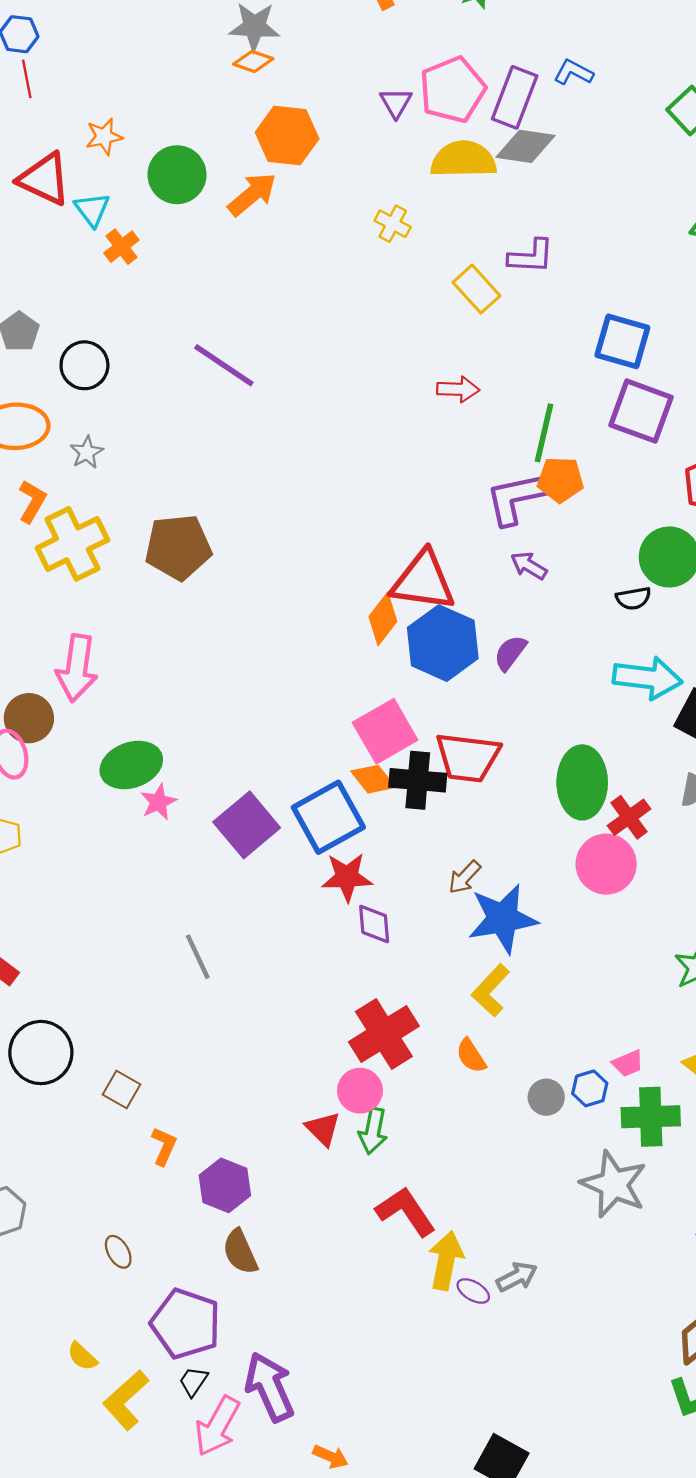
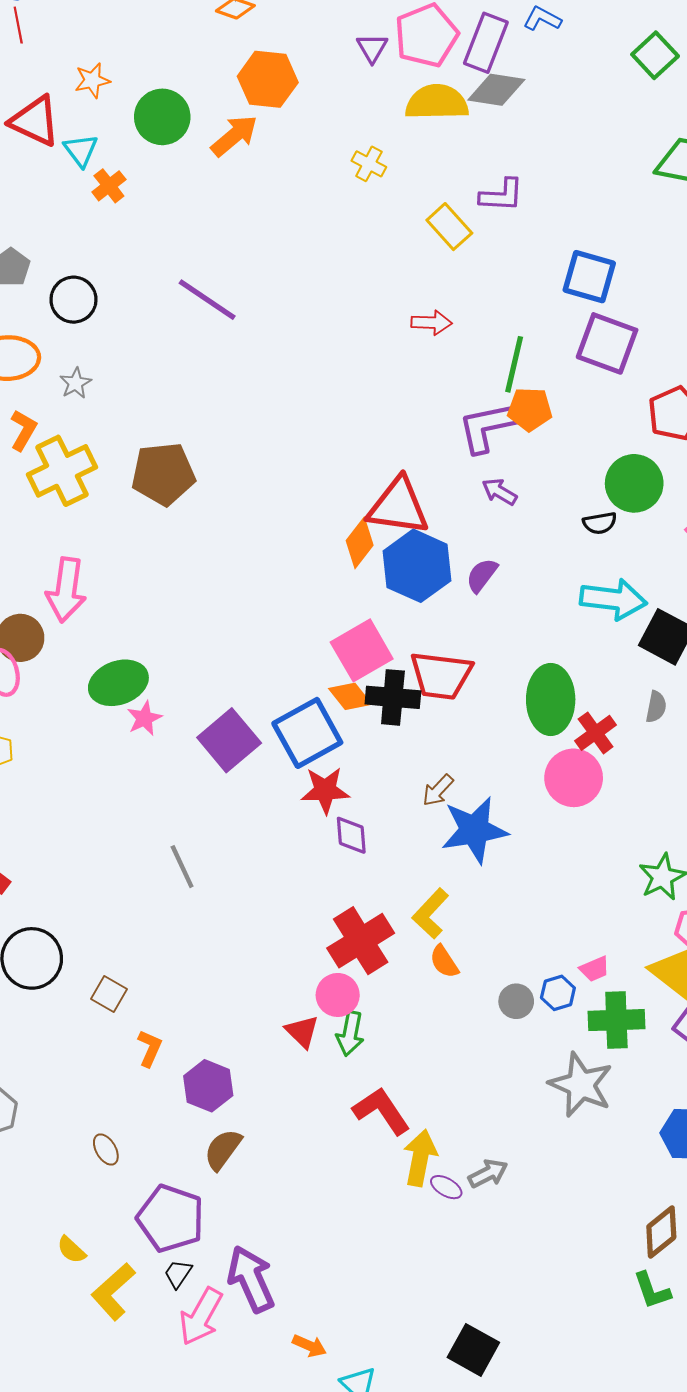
yellow L-shape: (491, 990) -> (431, 914), moved
brown semicircle: (240, 1252) -> (223, 1150), turned 60

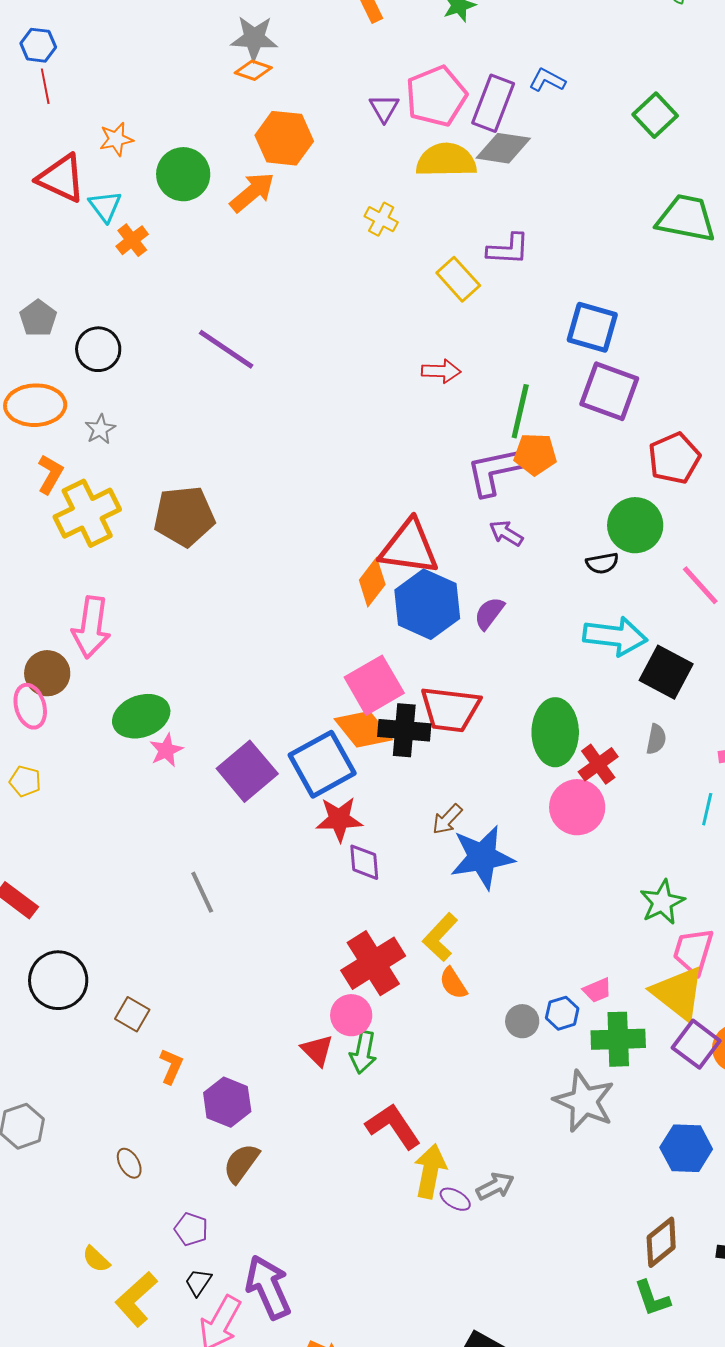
orange diamond: (350, 696) -> (363, 729), size x1.4
purple pentagon: (171, 1218) -> (191, 1229), size x0.5

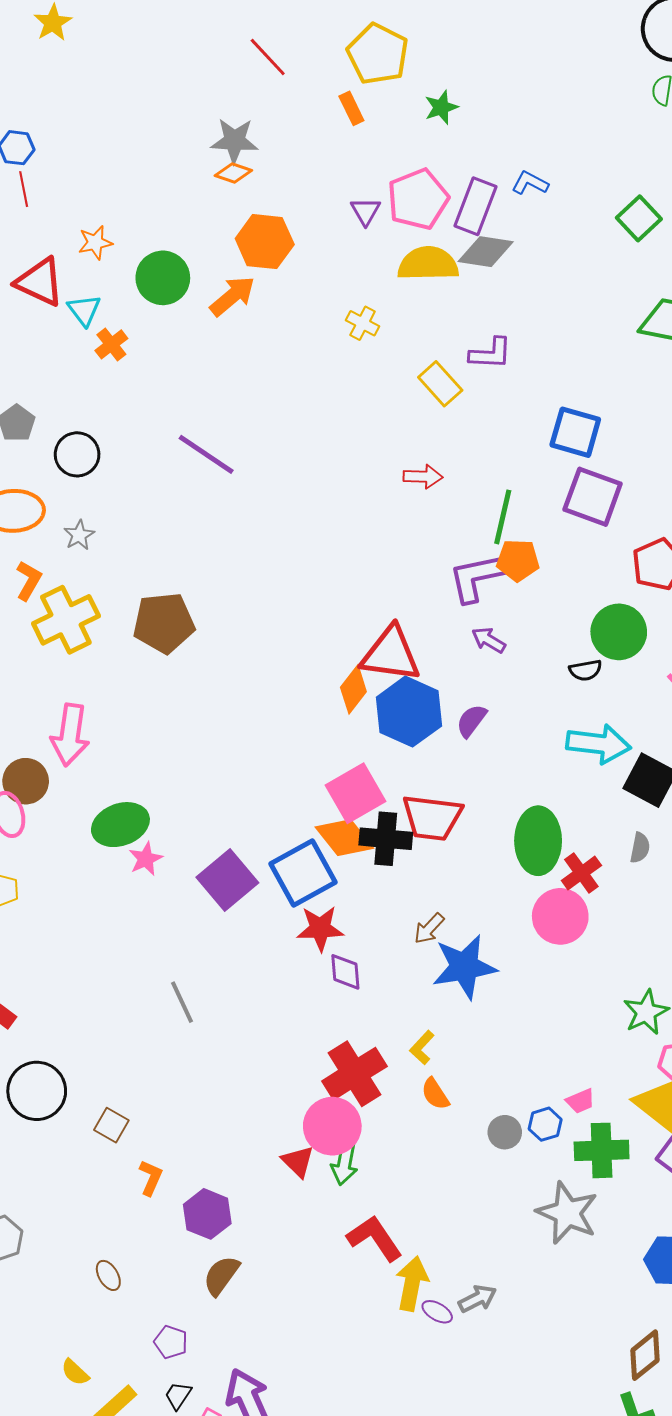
yellow L-shape: (440, 937) -> (422, 1047), size x0.7
pink circle: (351, 1015) -> (332, 1126), size x1.4

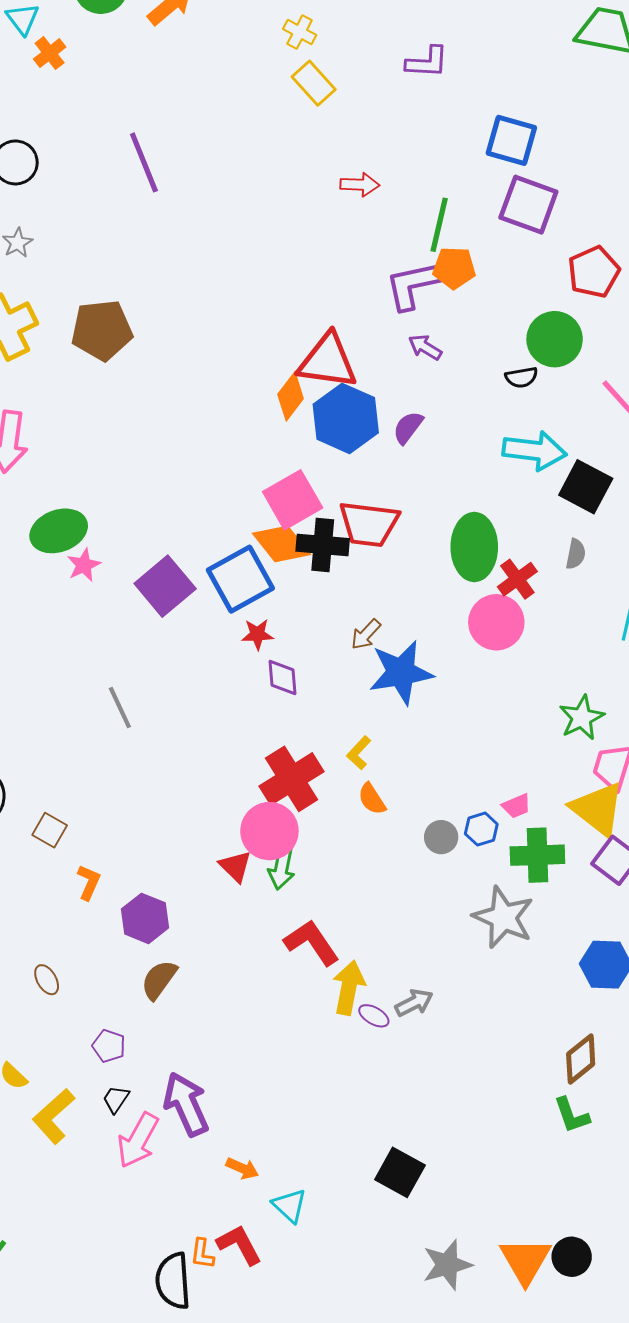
yellow rectangle: (440, 384) -> (314, 83), moved
purple line: (206, 454) -> (144, 162), turned 34
red star: (320, 928) -> (257, 634), size x0.7

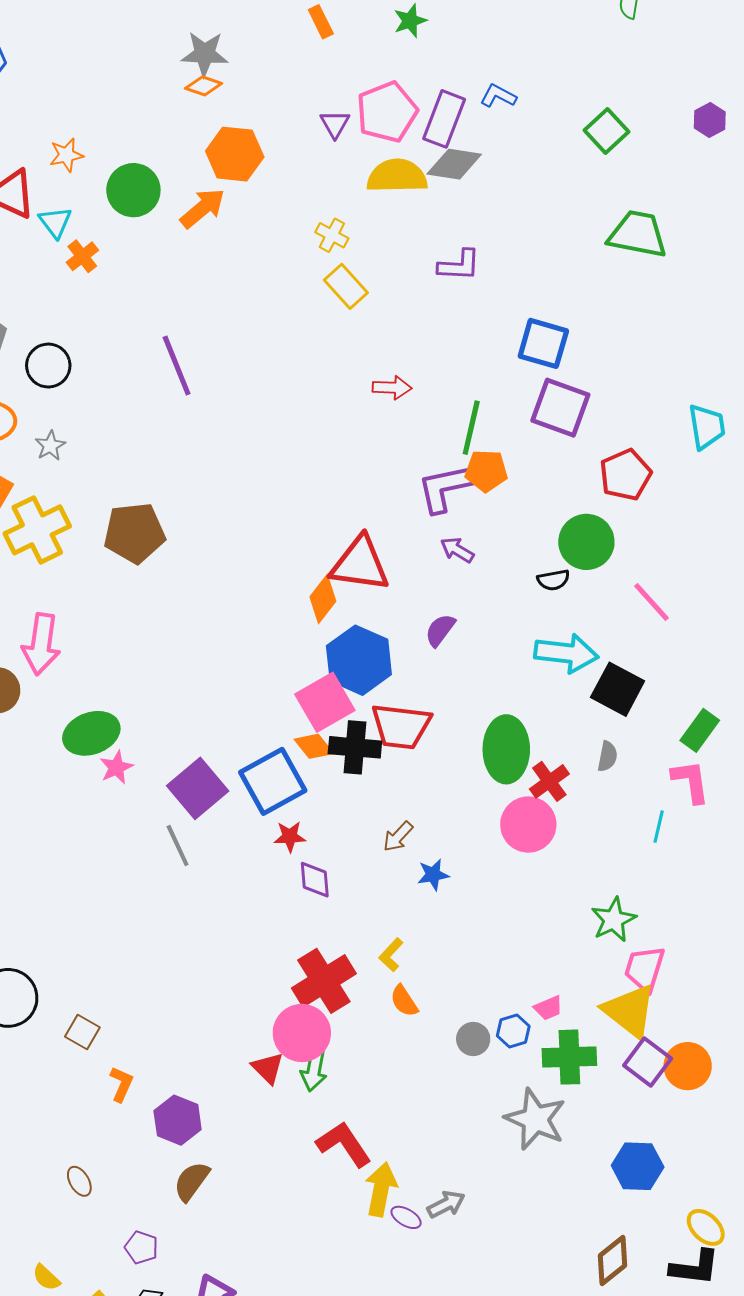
blue hexagon: (346, 418) -> (359, 660), moved
orange diamond: (282, 544) -> (314, 746), size x0.7
blue star: (401, 672) -> (433, 875), size x0.5
gray line: (120, 708) -> (178, 846), moved

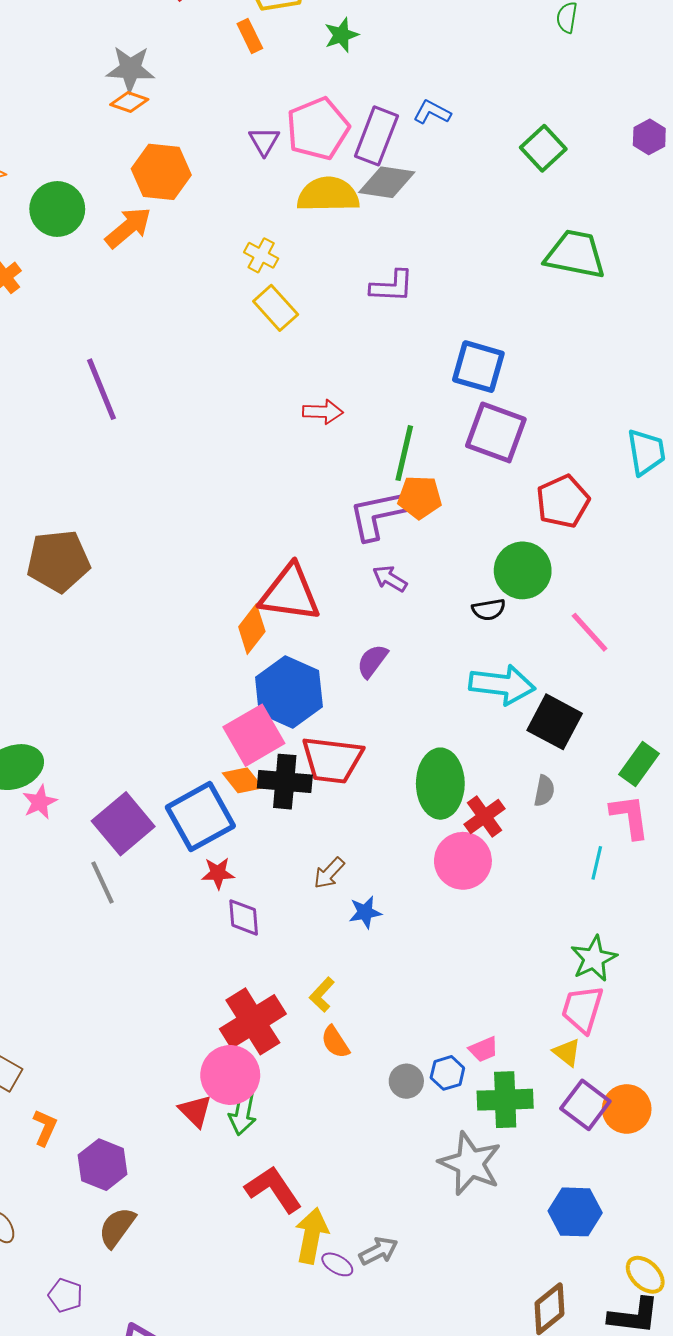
green star: (614, 920) -> (594, 959), moved
yellow triangle: (630, 1011) -> (567, 1052), size x0.5

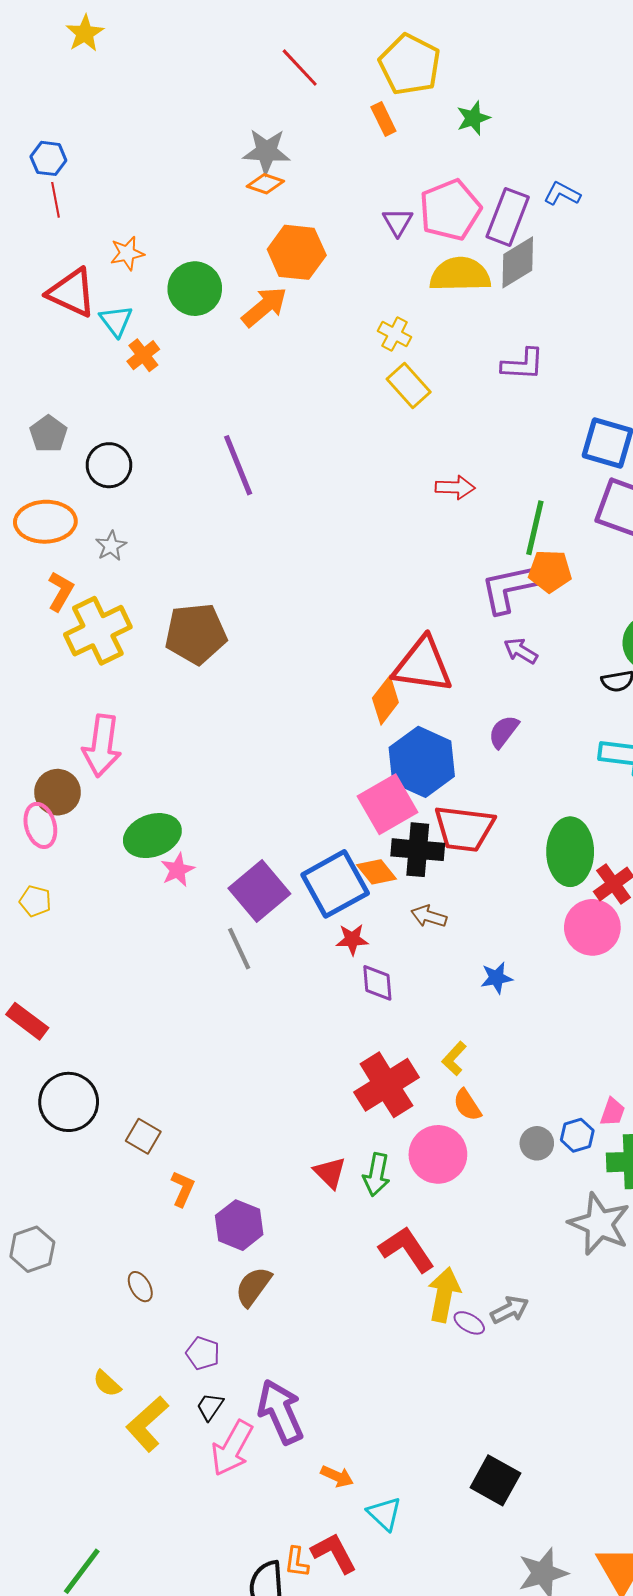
gray diamond: (387, 182) -> (518, 262), turned -40
orange diamond: (243, 780) -> (376, 872), moved
brown arrow: (329, 873) -> (429, 916), moved, turned 64
pink trapezoid: (484, 1049) -> (613, 1112), turned -48
pink circle: (230, 1075) -> (438, 1154), moved

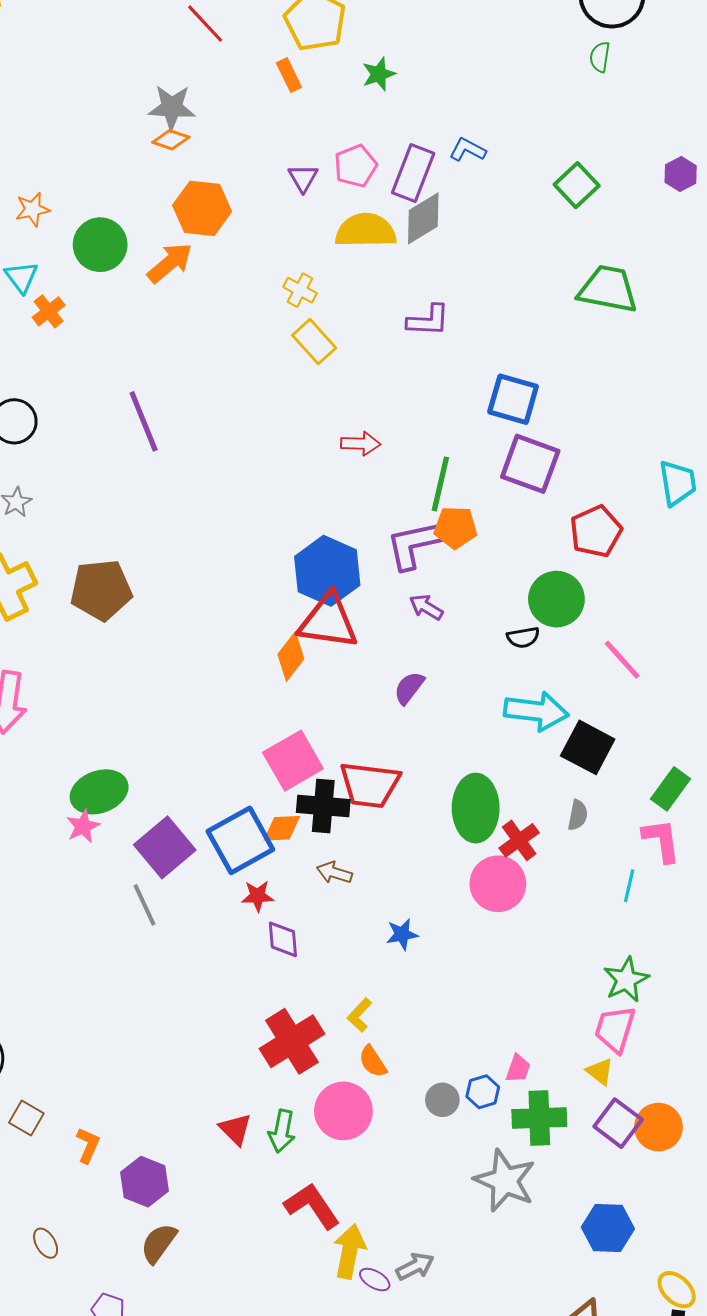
pink pentagon: (450, 210) -> (356, 166), size x0.7
blue hexagon: (422, 762) -> (327, 571), moved
green ellipse: (152, 836) -> (99, 792), moved
orange diamond: (376, 872) -> (282, 828), turned -54
brown square: (143, 1136) -> (26, 1118), moved

